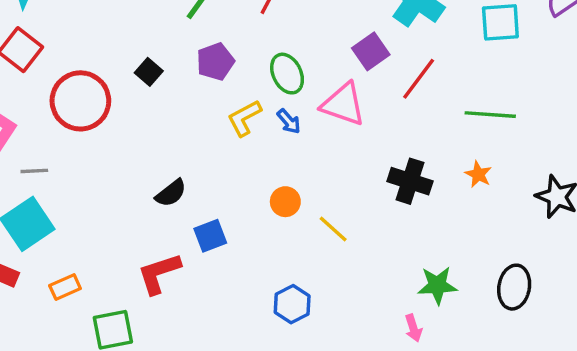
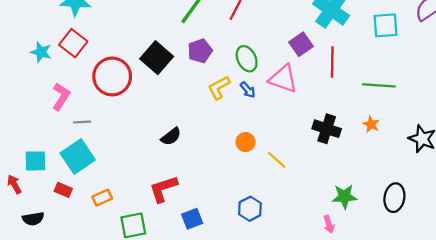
black square: (149, 72) -> (157, 58), size x1.8
red line: (419, 79) -> (332, 62), turned -36
blue square: (210, 236) -> (192, 219), moved

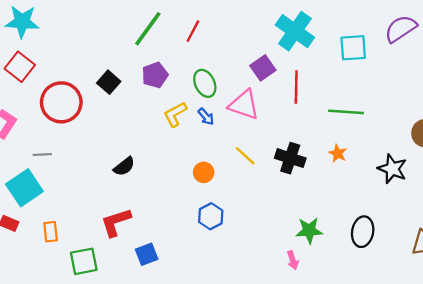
black square: (157, 58) -> (109, 82), size x0.7
gray line: (82, 122) -> (42, 155), moved
yellow line: (277, 160) -> (245, 156), moved
orange rectangle: (102, 198) -> (51, 232), turned -72
blue hexagon: (250, 209) -> (211, 216), moved

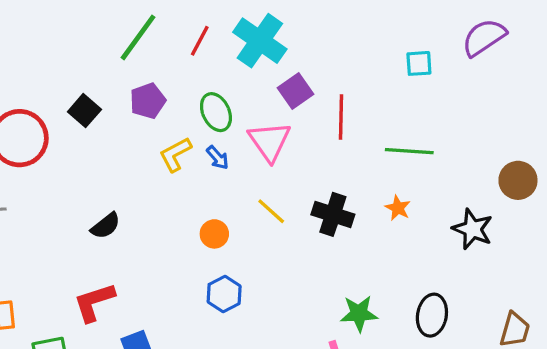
cyan cross: (295, 31) -> (260, 41), moved
cyan square: (353, 48) -> (419, 63), size x0.7
pink triangle: (244, 105) -> (270, 141), turned 36

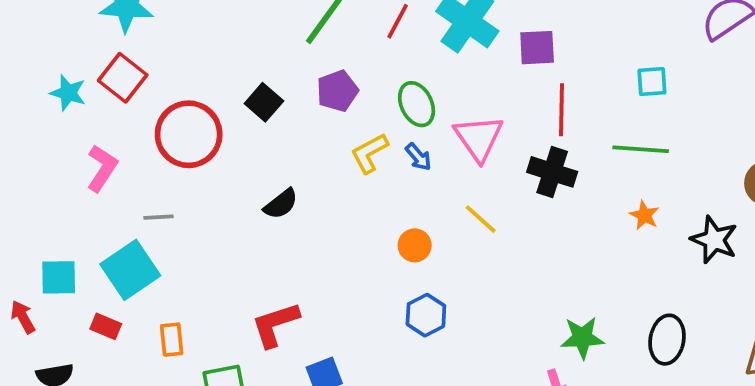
cyan square: (419, 63) -> (652, 82), moved
purple square: (296, 91) -> (537, 48), moved, turned 32
orange star: (398, 208) -> (644, 215), moved
black cross: (333, 214) -> (552, 172), moved
black semicircle: (106, 226) -> (281, 204), moved

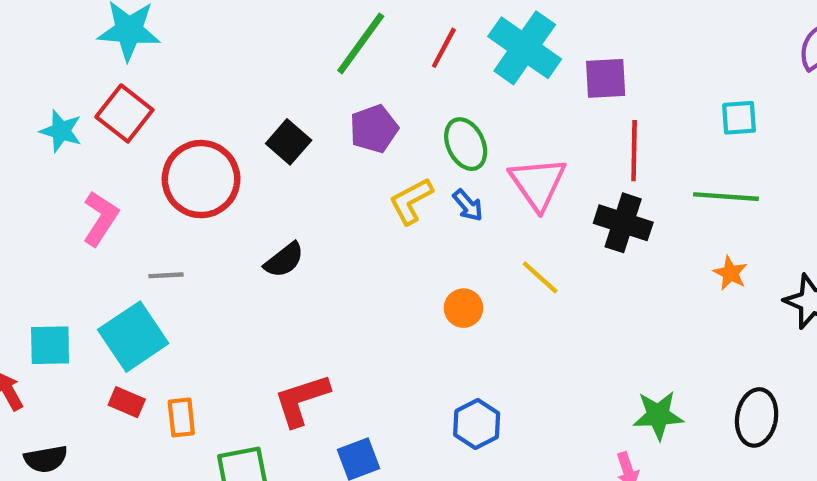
black semicircle: (281, 204) -> (284, 260), moved
blue hexagon: (426, 315) -> (477, 424), moved
red rectangle: (106, 326) -> (127, 402), moved

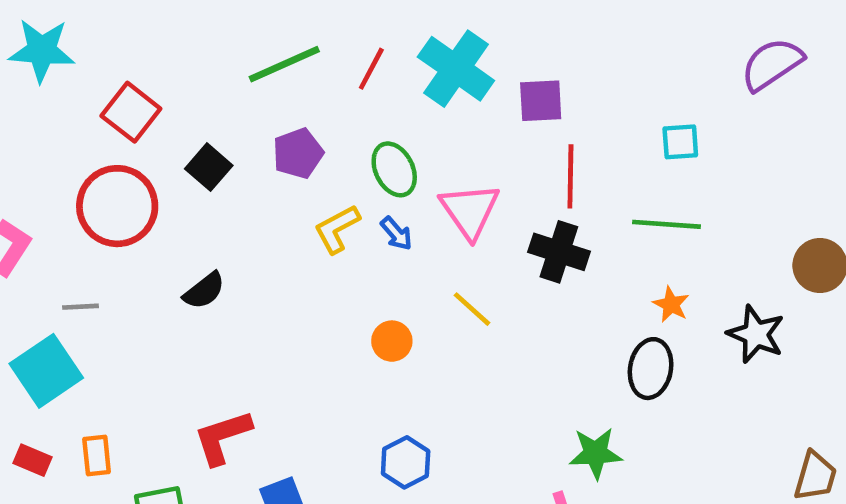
green line: (361, 43) -> (284, 64), turned 30
red square: (124, 113) -> (131, 112), moved
red rectangle: (127, 402) -> (32, 460), moved
black ellipse: (757, 417) -> (651, 369), moved

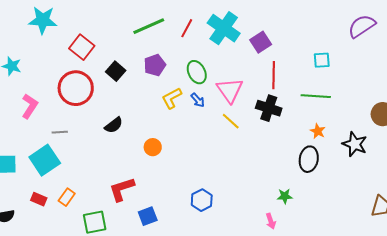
purple square: (541, 101) -> (261, 42), turned -30
yellow line: (472, 309) -> (231, 121), moved
orange circle: (392, 341) -> (153, 147), moved
green star: (596, 453) -> (285, 196), size x0.7
orange rectangle: (97, 456) -> (67, 197), turned 42

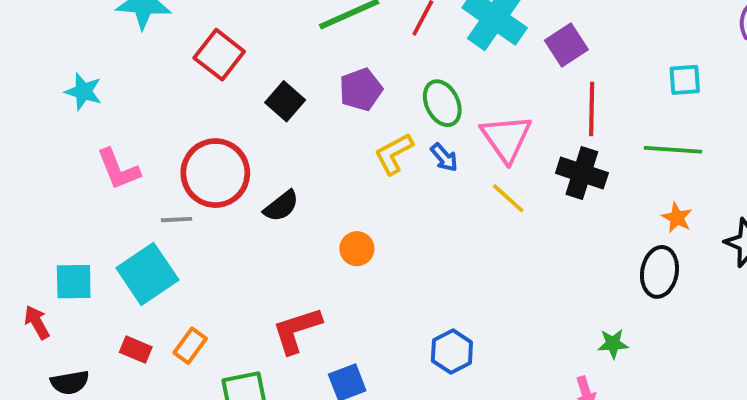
red circle: (76, 88) -> (215, 173), moved
pink L-shape: (30, 106) -> (118, 169), turned 125

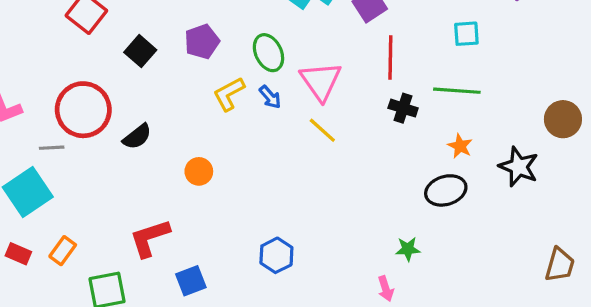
black cross: (582, 173) -> (403, 108), moved, size x0.7
black ellipse: (659, 272) -> (446, 190), turned 63

